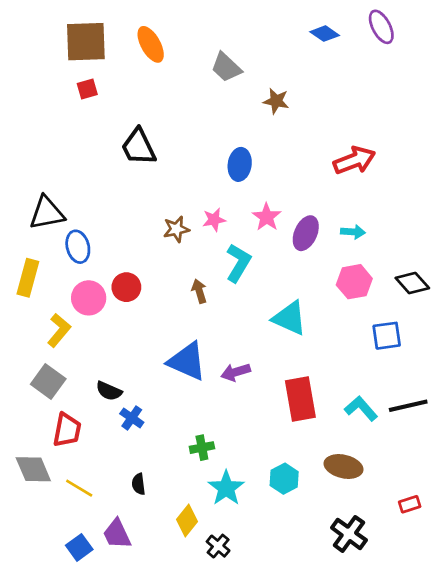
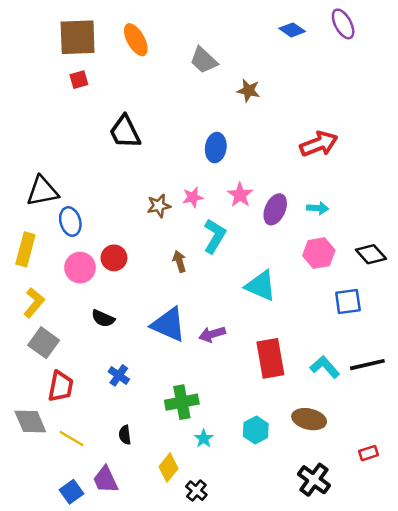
yellow L-shape: (59, 330) -> (34, 303), moved
black semicircle: (109, 391) -> (103, 318), moved
green cross: (202, 448) -> (182, 402), size x1.5
cyan star: (226, 488) -> (204, 438), size x0.6

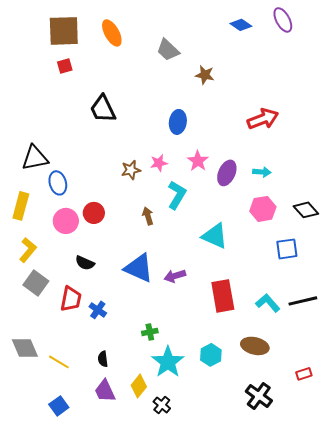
red trapezoid: (61, 386) -> (71, 299), moved
green cross: (182, 402) -> (150, 332), size x0.6
cyan star: (204, 438) -> (168, 362), size x2.0
purple trapezoid: (105, 480) -> (105, 391), moved

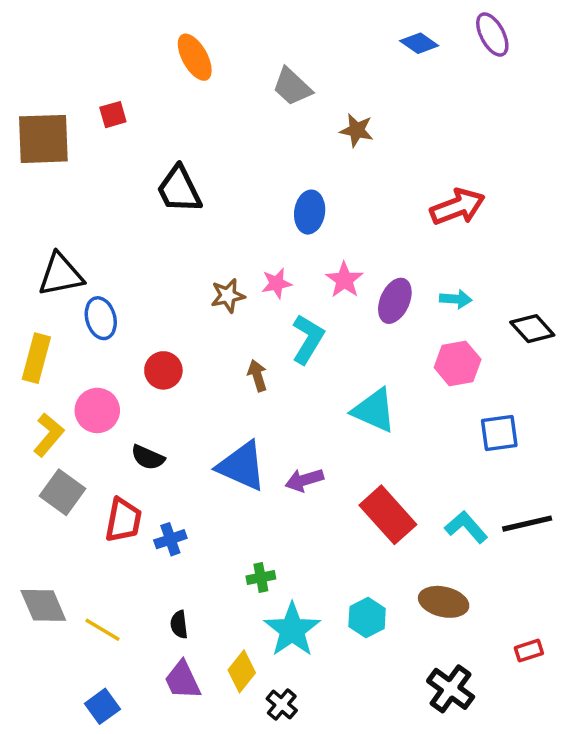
brown square: (64, 31) -> (43, 139), moved
black diamond: (306, 210) -> (532, 329), moved
pink circle: (66, 221) -> (97, 410), moved
red rectangle: (223, 296) -> (388, 515), turned -32
blue cross: (98, 310) -> (170, 539), turned 36

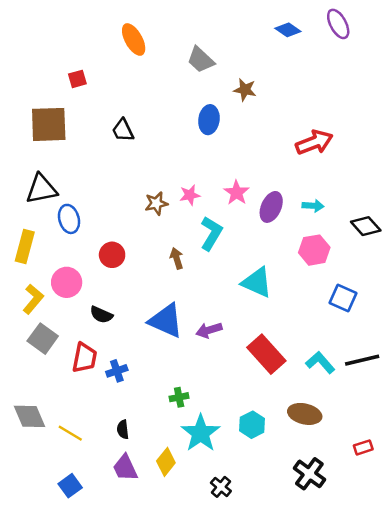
brown square: (43, 139) -> (49, 124), moved
black trapezoid: (179, 189) -> (123, 130), size x0.7
blue ellipse: (310, 212) -> (209, 120), moved
blue square: (499, 433) -> (343, 298), turned 32
black cross: (282, 705) -> (221, 487), moved

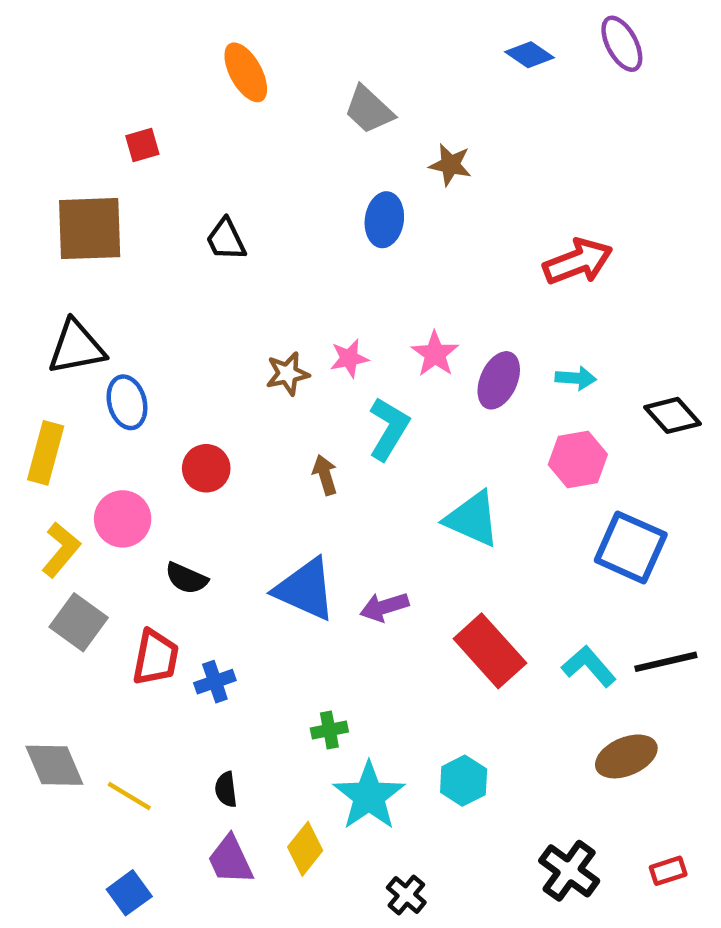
blue square: (343, 298) -> (631, 547), size x1.4
brown ellipse: (305, 414) -> (626, 756), moved, turned -36
red rectangle: (363, 447) -> (668, 871), moved

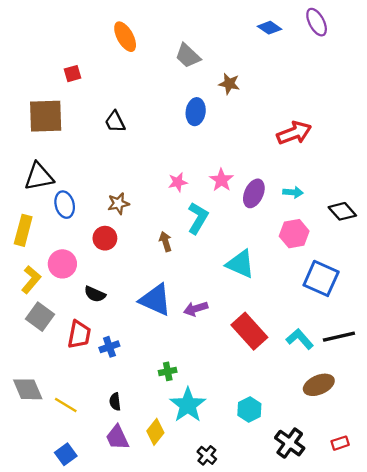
brown star: (288, 374) -> (118, 203), moved
cyan hexagon: (464, 781) -> (249, 409), moved

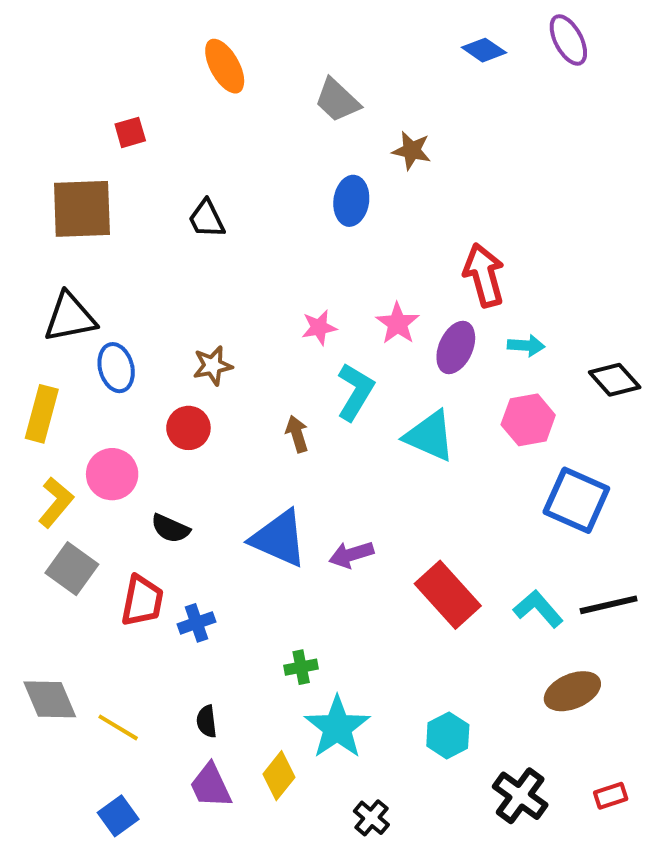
red arrow: (294, 133) -> (484, 275), moved, turned -84
cyan triangle: (240, 264) -> (430, 436), moved

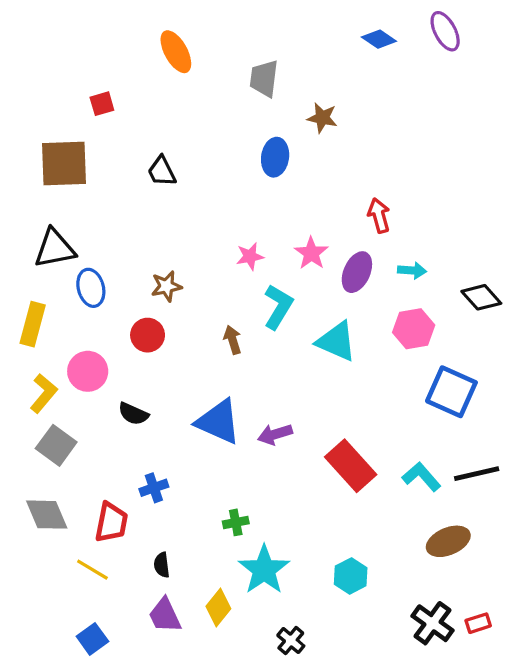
gray trapezoid: (337, 100) -> (264, 78), turned 54
red arrow: (484, 275) -> (379, 215), size x0.7
red trapezoid: (142, 601) -> (111, 522), moved
gray diamond: (50, 699) -> (47, 515), moved
black cross: (520, 796) -> (433, 623), moved

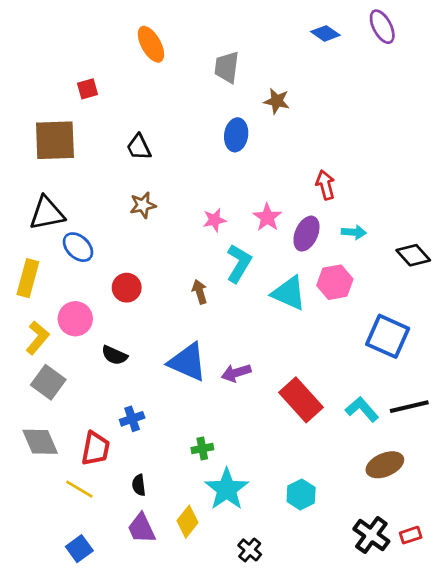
brown star: (166, 286) -> (143, 205), moved
blue ellipse: (91, 288) -> (78, 247), turned -32
pink hexagon: (414, 329) -> (335, 282), moved

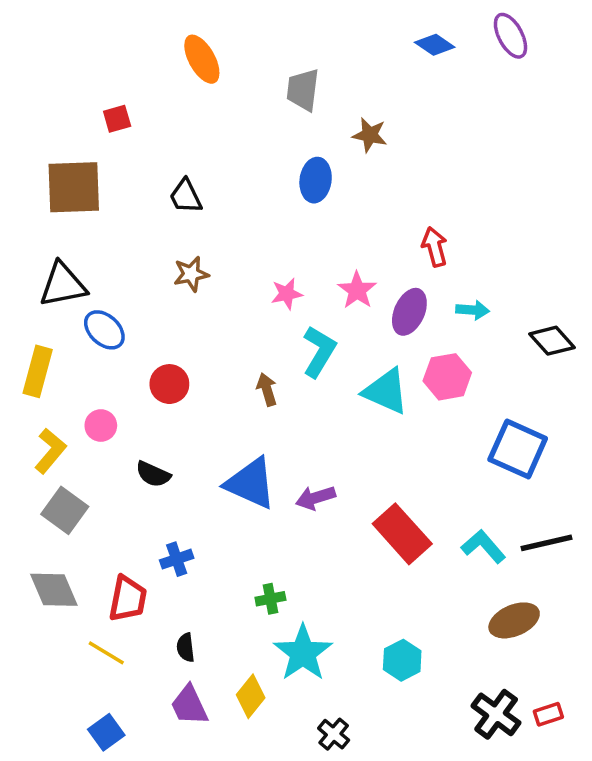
pink circle: (75, 319) -> (101, 426), size x0.7

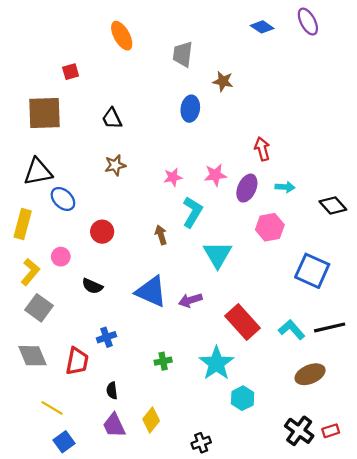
pink star: (357, 290) -> (215, 175), turned 30
cyan triangle: (386, 391) -> (218, 254), moved, turned 36
yellow line: (106, 653) -> (52, 408), moved
cyan star: (303, 653) -> (216, 363), moved
black cross: (334, 734) -> (201, 443), turned 30

